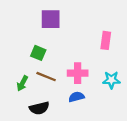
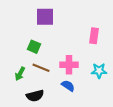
blue semicircle: (76, 97) -> (68, 86), turned 48

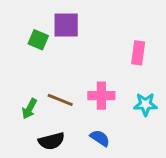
green square: (34, 47) -> (38, 40), moved
blue semicircle: (68, 86) -> (100, 138), moved

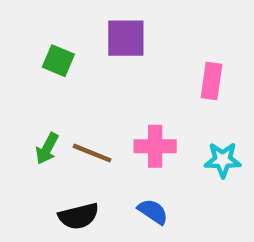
purple square: (66, 25) -> (126, 38), moved
green arrow: (29, 109) -> (47, 149), moved

